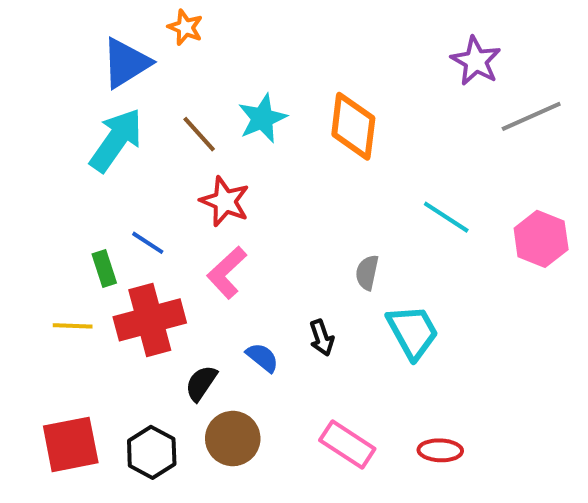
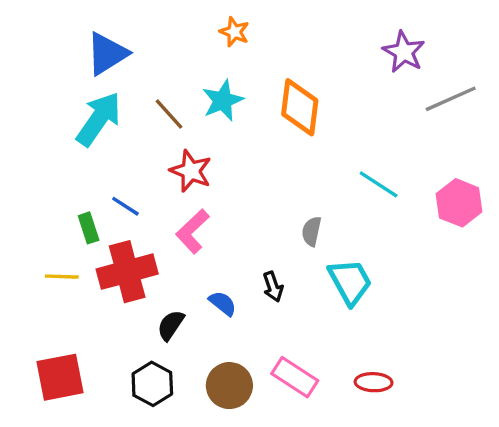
orange star: (185, 27) -> (234, 32), moved
brown circle: (233, 439) -> (229, 386), moved
black hexagon: (152, 452) -> (152, 384), moved

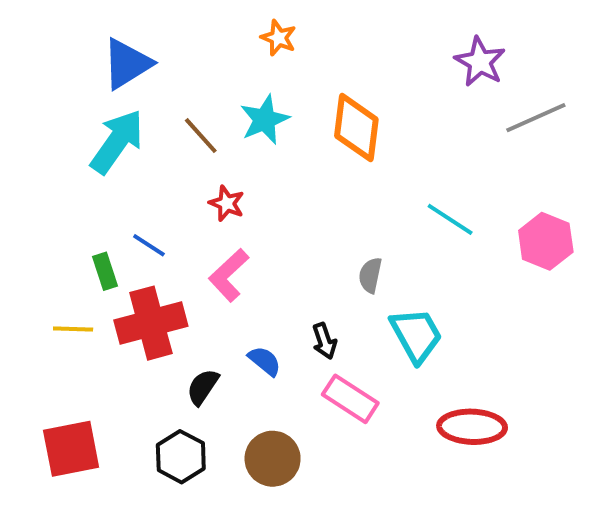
red star: (191, 171) -> (227, 203), size x0.7
pink rectangle: (295, 377) -> (350, 399), moved
red ellipse: (374, 382) -> (472, 427), moved, size x1.5

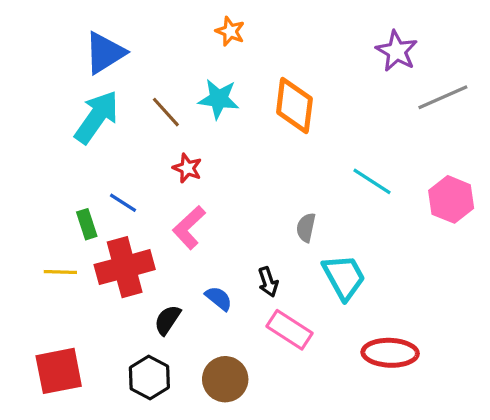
cyan star: (265, 120) -> (219, 99), turned 30

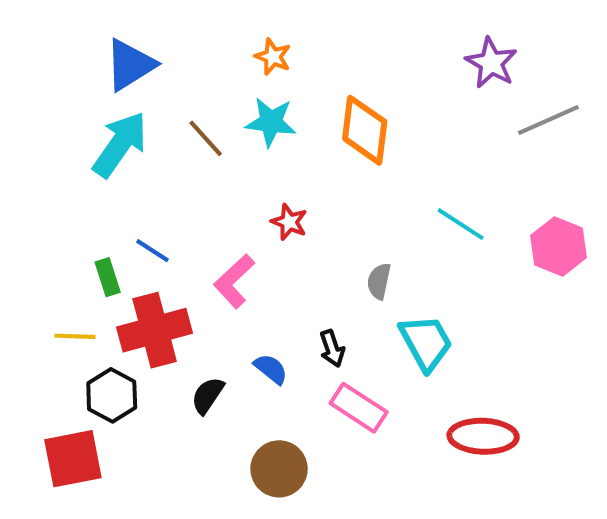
orange star: (230, 31) -> (273, 57), moved
red star: (187, 168) -> (289, 222), moved
black hexagon: (149, 378) -> (112, 395), moved

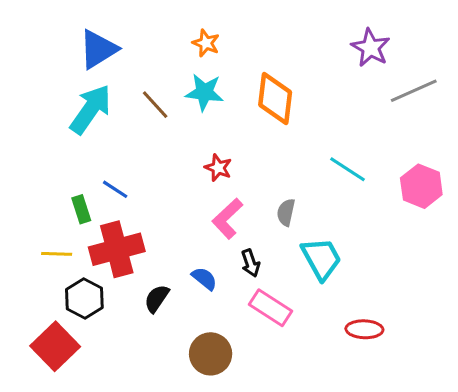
pink L-shape: (234, 281) -> (227, 218), moved
red ellipse: (483, 436) -> (364, 329), size x0.7
red square: (73, 459) -> (55, 346), turned -33

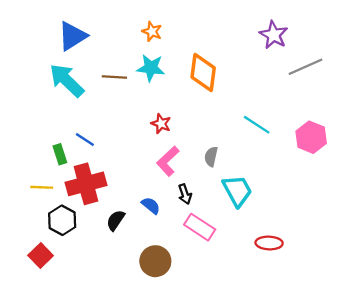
brown line: (155, 105) -> (114, 77), turned -45
cyan arrow: (91, 109) -> (67, 80), turned -81
red square: (55, 346) -> (41, 255), size x0.7

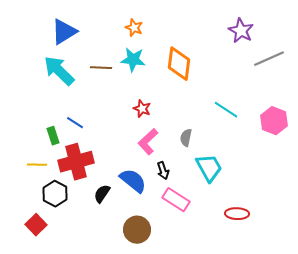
blue semicircle: (151, 205) -> (133, 181), size x1.6

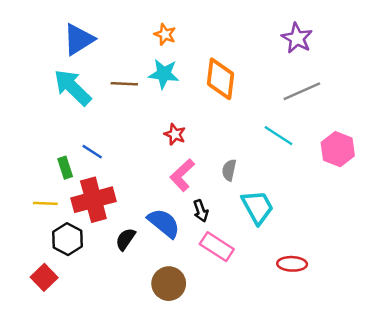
gray line: (269, 59) -> (302, 91), moved

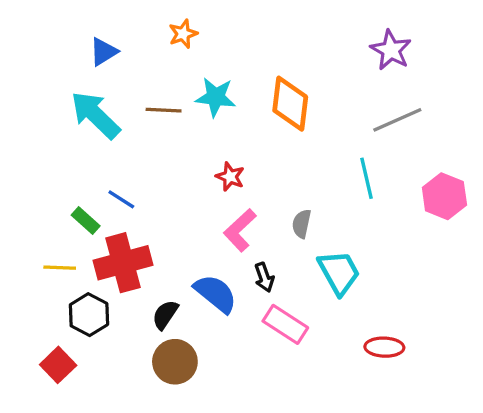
orange star: (165, 34) -> (183, 34), moved, turned 30
blue triangle: (79, 39) -> (104, 52), size x0.7
cyan line: (278, 136) -> (367, 178), turned 44
green rectangle: (65, 168) -> (86, 220), turned -30
brown circle: (169, 284) -> (175, 362), moved

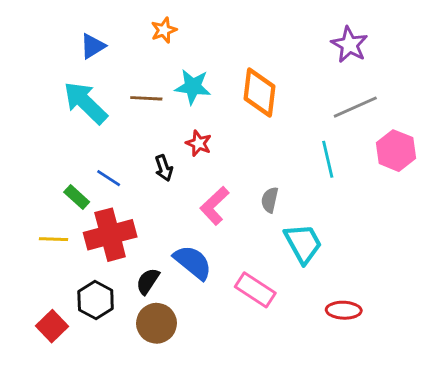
red star: (230, 177) -> (199, 143), moved
pink hexagon: (444, 196) -> (396, 151), moved
black arrow: (264, 277) -> (164, 168), moved
black hexagon: (89, 315) -> (96, 300), moved

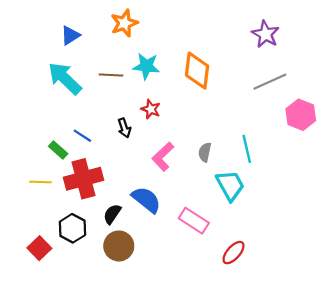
orange star: (164, 30) -> (124, 23), size x1.4
cyan line: (328, 159) -> (247, 149), moved
red ellipse: (344, 310) -> (233, 253), moved, turned -50

